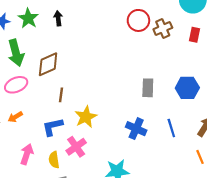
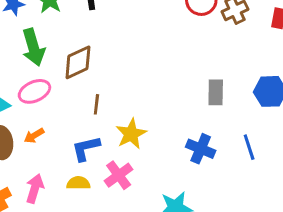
pink arrow: (27, 154) -> (35, 189), moved
yellow semicircle: (54, 160) -> (78, 183), moved, turned 98

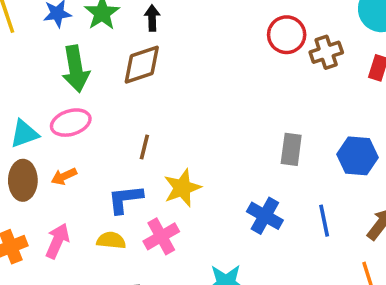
brown diamond: (78, 62) -> (142, 65), moved

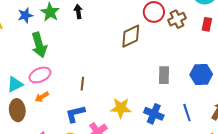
brown diamond: (142, 65) -> (131, 36), moved
orange arrow: (64, 176) -> (42, 97), moved
yellow star: (182, 188) -> (121, 108), moved, turned 30

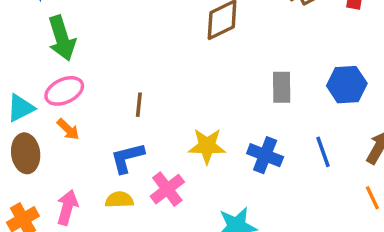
orange arrow: (42, 97) -> (68, 129), turned -104

